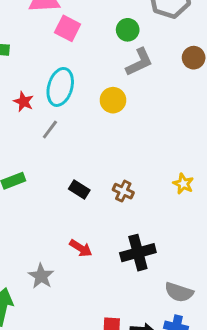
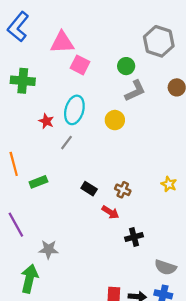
red arrow: (81, 248) -> (110, 212), moved
black cross: (138, 253) -> (134, 237), size x0.7
gray star: (41, 276) -> (49, 249), moved, turned -30

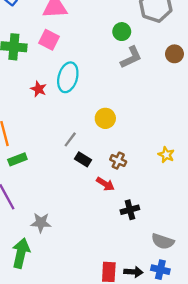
pink square: (80, 65) -> (49, 40), moved
yellow circle: (115, 120) -> (105, 118), moved
gray line: (67, 143) -> (70, 139), moved
green rectangle: (38, 182) -> (17, 159), moved

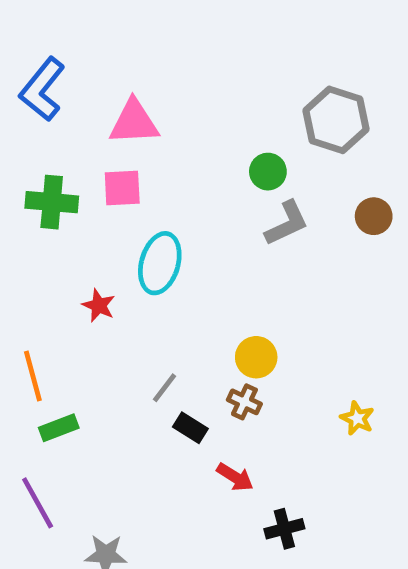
pink square: (49, 40) -> (122, 188), turned -30
red star: (38, 89) -> (99, 306), moved
yellow circle: (105, 118) -> (256, 357), moved
brown cross: (118, 161) -> (244, 402), moved

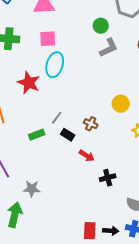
pink square: (122, 188) -> (48, 39), moved
red star: (99, 306) -> (29, 83), size x1.6
yellow circle: (256, 357) -> (121, 104), moved
green rectangle: (59, 428) -> (37, 135), moved

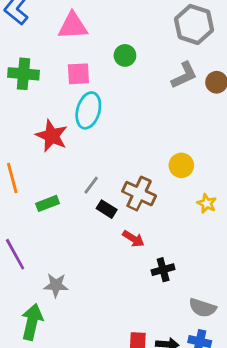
green circle: (101, 26) -> (125, 55), moved
gray L-shape: (109, 48) -> (184, 75), moved
brown cross: (91, 124) -> (139, 194), size x1.6
green rectangle: (37, 135) -> (47, 203), moved

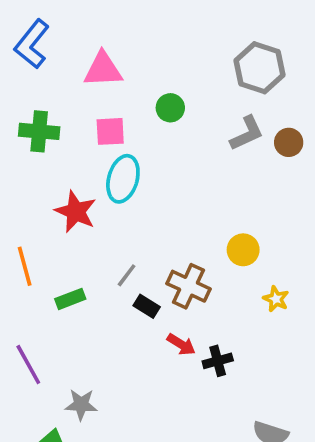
black cross: (163, 270) -> (218, 361), moved

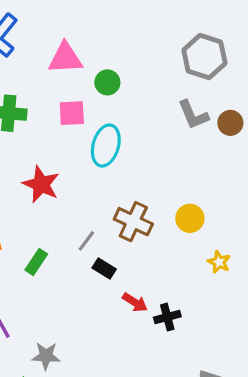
green circle: (170, 108) -> (107, 82), moved
gray L-shape: (247, 133) -> (193, 115), turned 92
cyan ellipse: (123, 179) -> (106, 146), moved
brown cross: (189, 286) -> (133, 222), moved
green rectangle: (70, 299) -> (36, 262), turned -35

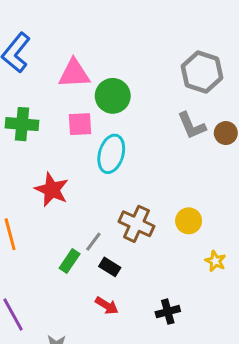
green circle: (107, 82) -> (113, 96), size x1.5
green rectangle: (36, 262) -> (70, 261), moved
red arrow: (135, 302) -> (107, 306), moved

